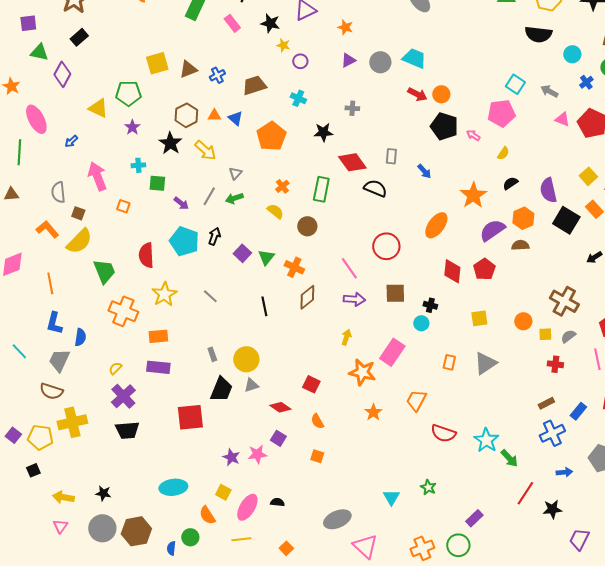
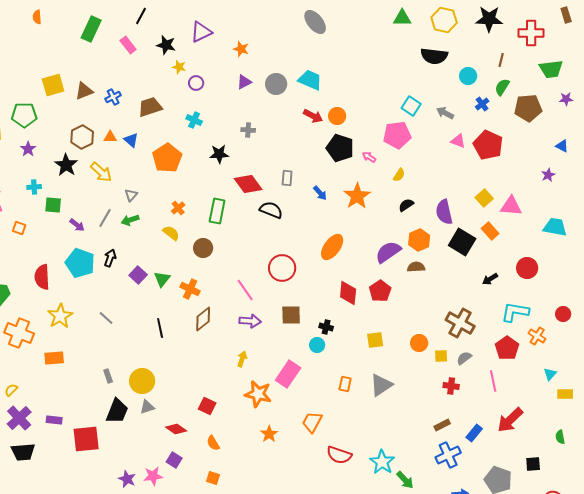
orange star: (473, 195) -> (357, 196), moved
purple rectangle: (158, 367) -> (54, 420), moved, size x0.7

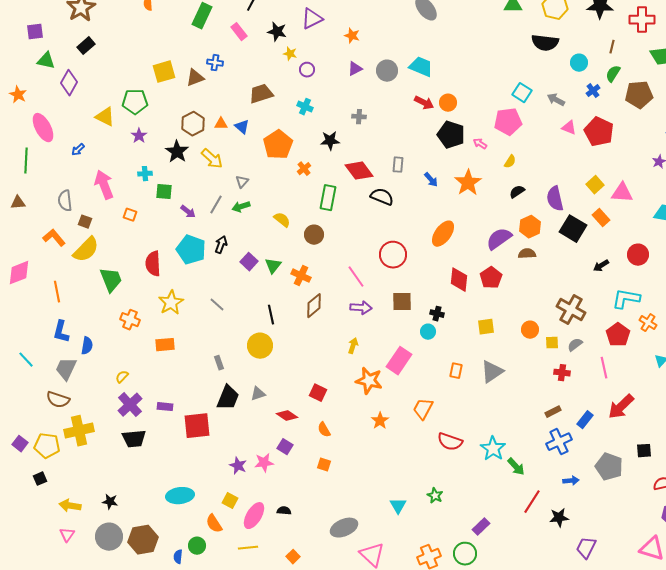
blue cross: (113, 97) -> (215, 63), moved, turned 35
orange cross: (178, 208) -> (304, 169), moved
orange cross: (19, 333) -> (130, 320), size x0.7
yellow circle: (142, 381) -> (260, 346), moved

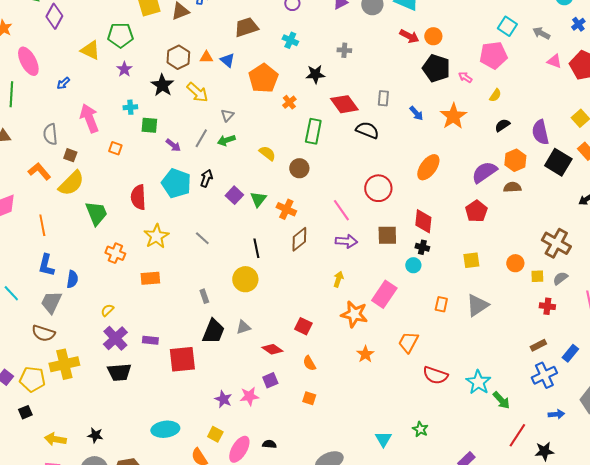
red diamond: (459, 280) -> (423, 221), moved
purple square: (285, 447) -> (270, 380), turned 35

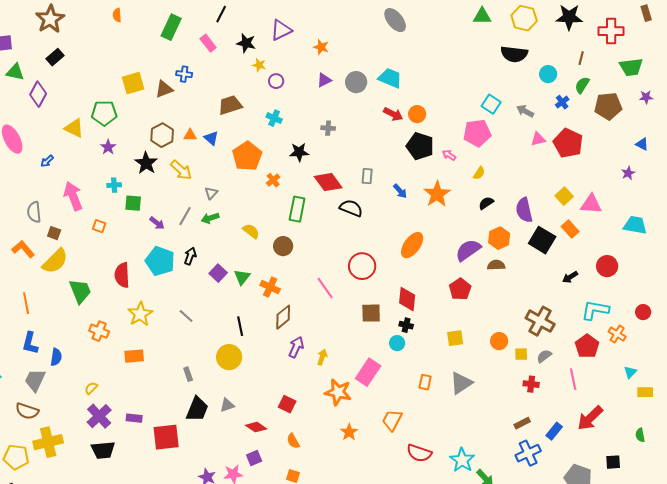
pink triangle: (554, 61) -> (538, 139), turned -35
purple arrow: (346, 241) -> (296, 347), moved, turned -70

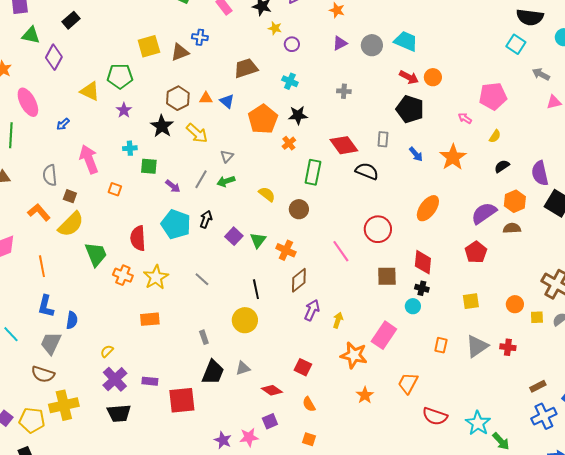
cyan square: (491, 104) -> (516, 44), moved
black pentagon: (420, 146) -> (410, 109), moved
black star: (299, 152) -> (298, 115), moved
orange cross: (99, 331) -> (123, 275), moved
red cross: (531, 384) -> (508, 347), moved

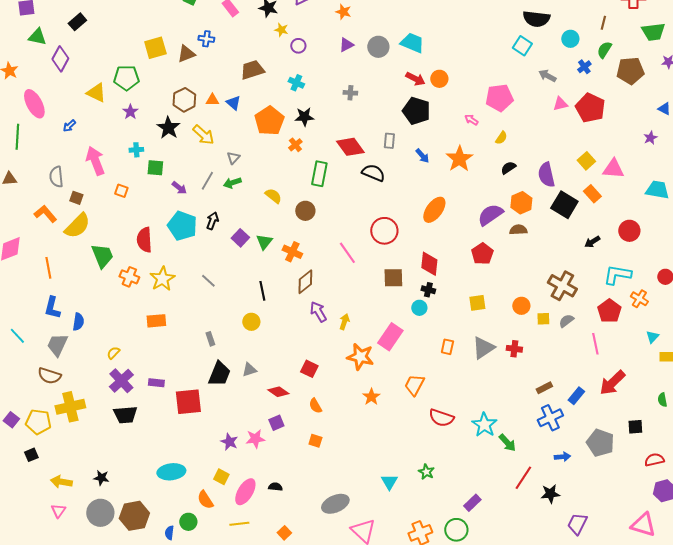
purple arrow: (312, 310) -> (318, 312), turned -55
yellow circle: (245, 320) -> (251, 322), size x0.7

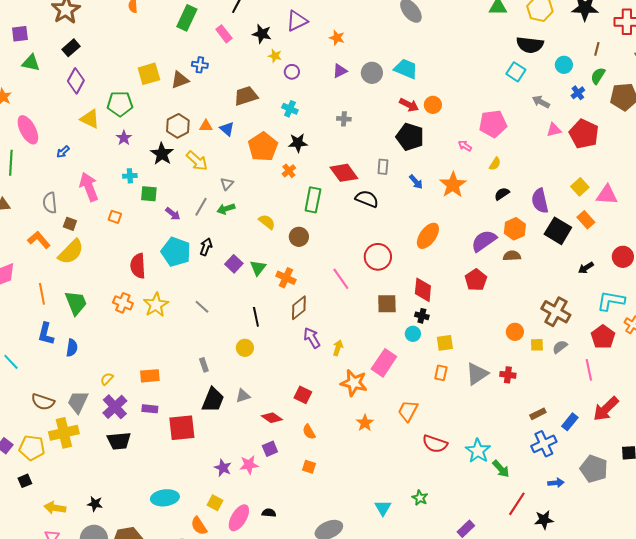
purple diamond: (60, 59) -> (76, 81), moved
green trapezoid: (102, 256) -> (76, 303), moved
yellow square: (477, 303) -> (445, 343), moved
orange rectangle: (156, 321) -> (150, 376), moved
gray trapezoid: (57, 345) -> (78, 402), moved

